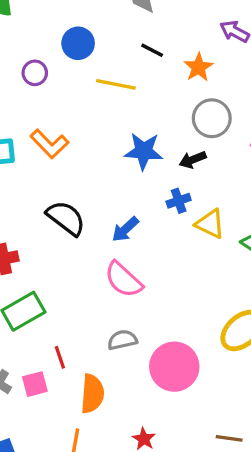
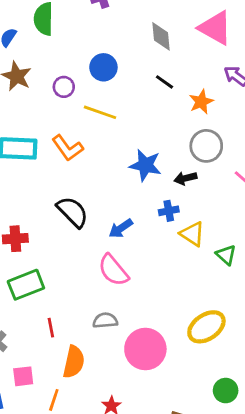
yellow line: (116, 84) -> (100, 112), moved
pink square: (35, 384) -> (23, 376), moved

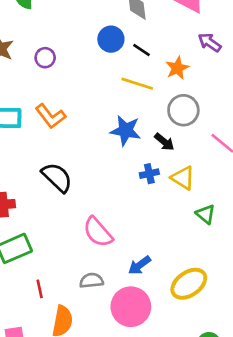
blue circle: (103, 67) -> (111, 39), moved
yellow line: (100, 112) -> (137, 84), moved
black arrow: (185, 178) -> (164, 142), turned -125
blue arrow: (121, 228) -> (140, 265), moved
yellow triangle: (192, 234) -> (183, 178), moved

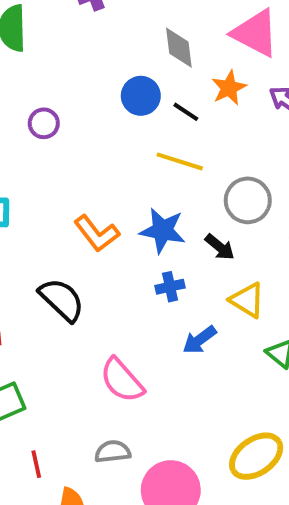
orange star: (177, 68) -> (229, 88), moved
orange L-shape: (50, 116) -> (97, 233), moved
blue cross: (149, 174) -> (170, 287), moved
blue arrow: (140, 265) -> (200, 340), moved

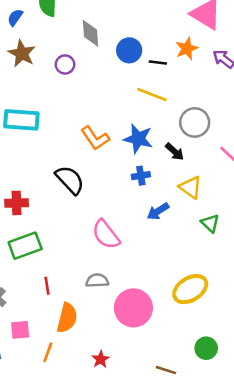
gray diamond: (179, 48) -> (90, 33), moved
black line: (186, 112) -> (158, 62), turned -30

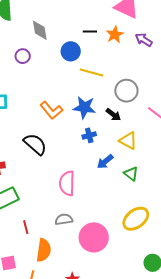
blue circle: (129, 50) -> (71, 51), moved
black line: (158, 62) -> (90, 31), moved
green triangle: (210, 223) -> (131, 174), moved
pink semicircle: (106, 235) -> (67, 183), turned 45

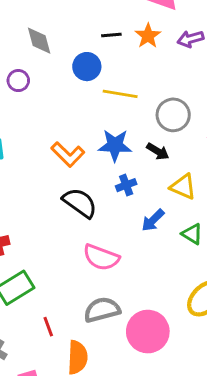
purple arrow: (144, 40) -> (190, 39), turned -42
black semicircle: (35, 144) -> (80, 203), moved
pink semicircle: (67, 183) -> (101, 257), turned -65
gray semicircle: (64, 219) -> (102, 310), size x1.4

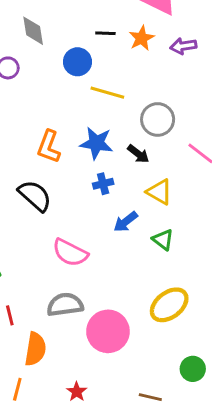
orange L-shape: (68, 154) -> (49, 147), turned 60
black semicircle: (80, 203) -> (35, 196), moved

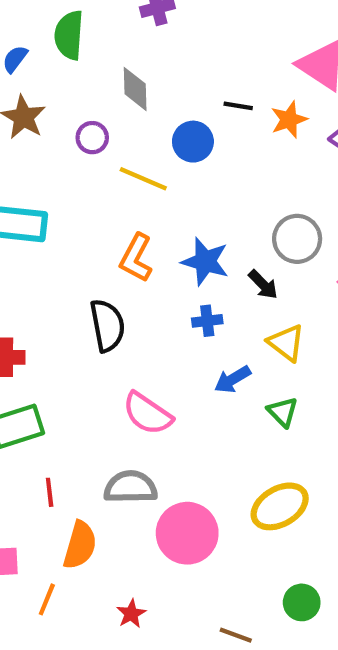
yellow line: (107, 93) -> (143, 179), moved
black semicircle: (35, 196) -> (107, 325), turned 30

